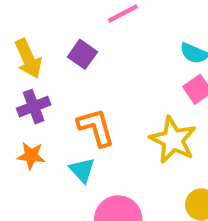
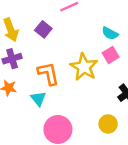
yellow star: (173, 140) -> (84, 67), moved

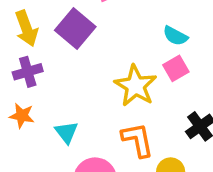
purple square: (43, 29) -> (75, 29), size x1.5
orange L-shape: (48, 74) -> (138, 140), moved

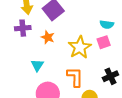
cyan semicircle: (175, 36) -> (107, 24), turned -32
orange star: (22, 116) -> (48, 37), moved

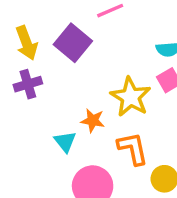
orange star: (48, 37) -> (93, 121), moved

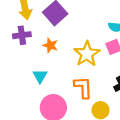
orange star: (93, 121) -> (50, 45), moved

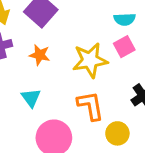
yellow star: (87, 54) -> (90, 60), turned 30

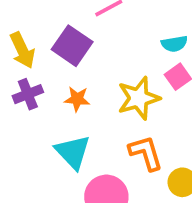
cyan triangle: (31, 98) -> (73, 152), size x1.5

